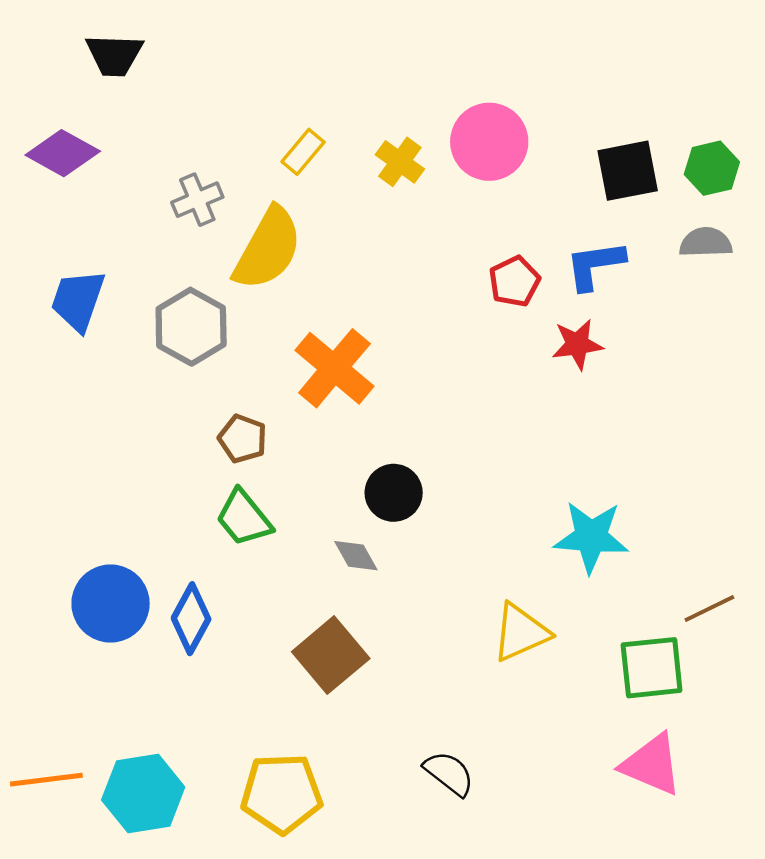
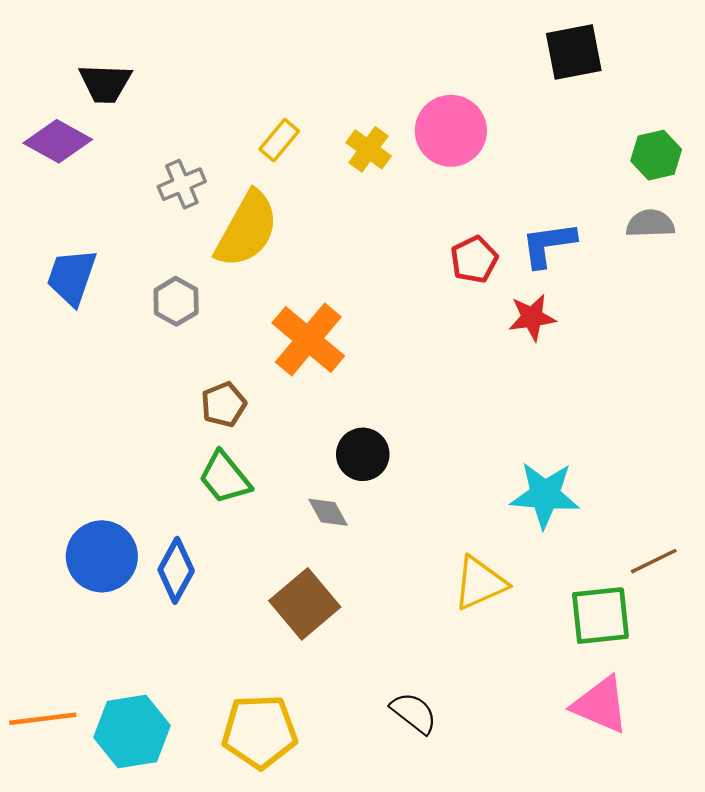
black trapezoid: (114, 55) -> (105, 83), moved
black square: (628, 171) -> (574, 52), moved
gray hexagon: (191, 327) -> (176, 301), size x0.7
brown pentagon: (243, 439) -> (224, 404), turned 30

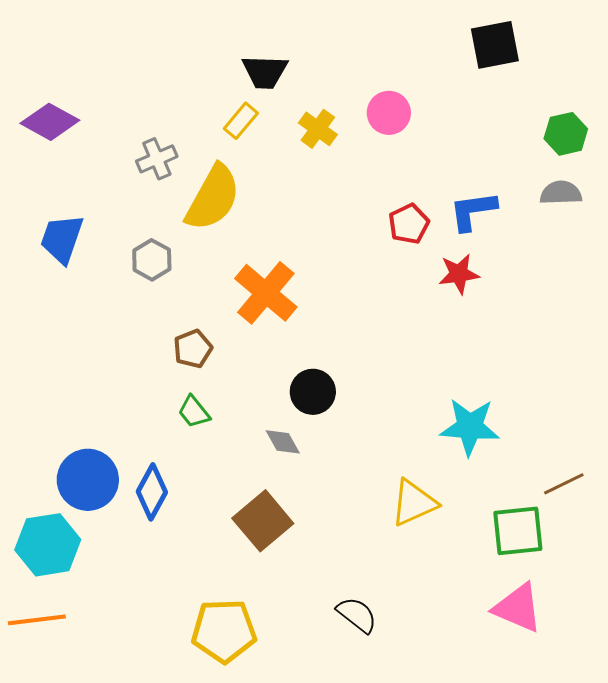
black trapezoid: (105, 83) -> (265, 72), moved
pink circle: (451, 131) -> (389, 113), size x0.7
green trapezoid: (225, 478) -> (194, 412), size x0.7
cyan hexagon: (132, 731) -> (48, 545), moved

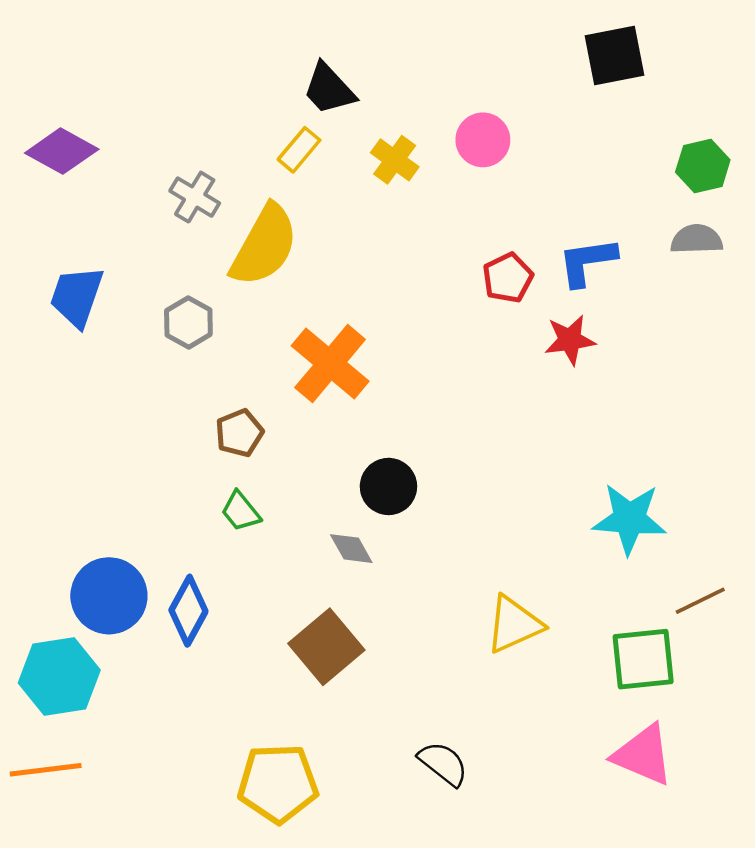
black trapezoid: (265, 72) -> (329, 89), turned 45
gray cross: (157, 159) -> (195, 197), turned -36
cyan star: (470, 427) -> (629, 519), moved

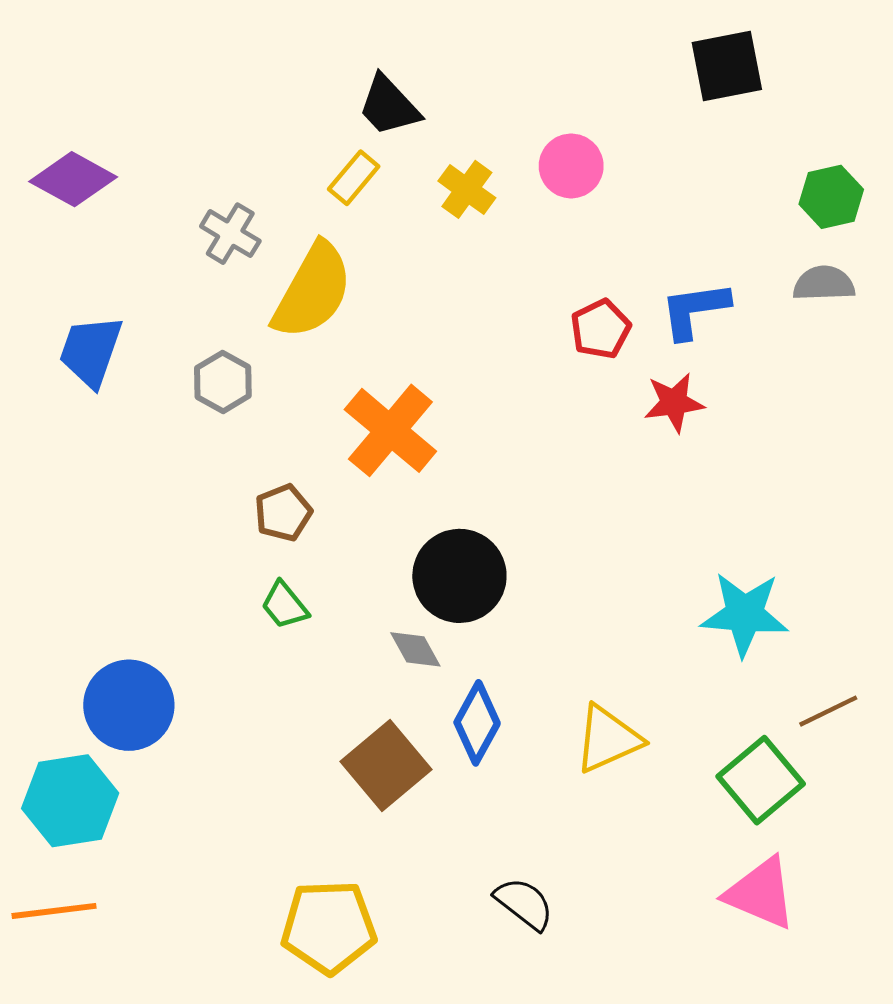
black circle: (388, 486) -> (459, 576), size x1.4
blue diamond: (188, 611) -> (477, 723), moved
green square: (643, 659) -> (761, 780), turned -34

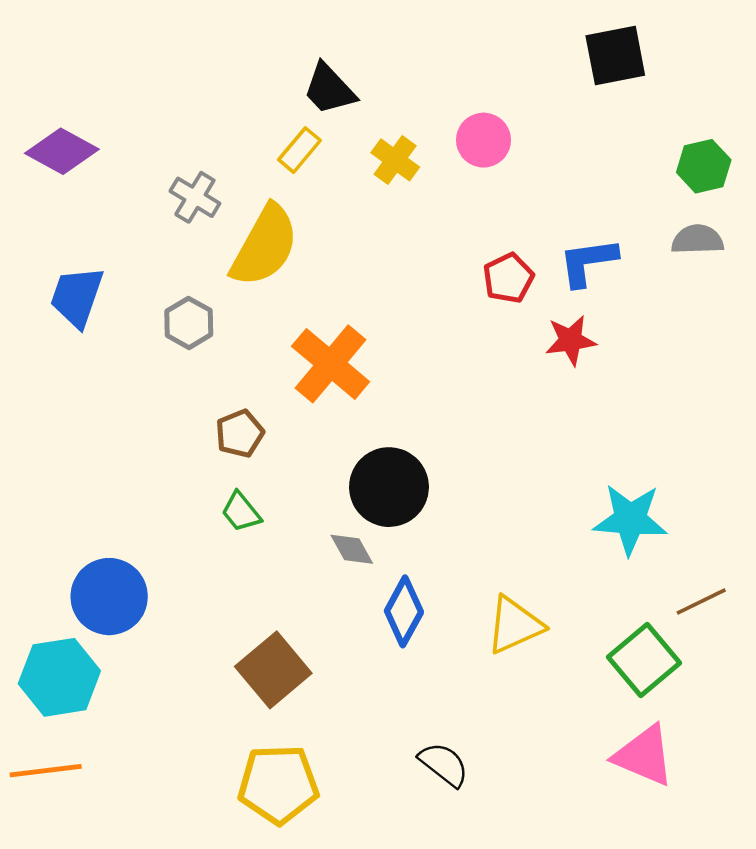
brown square: (386, 765) -> (273, 670), moved

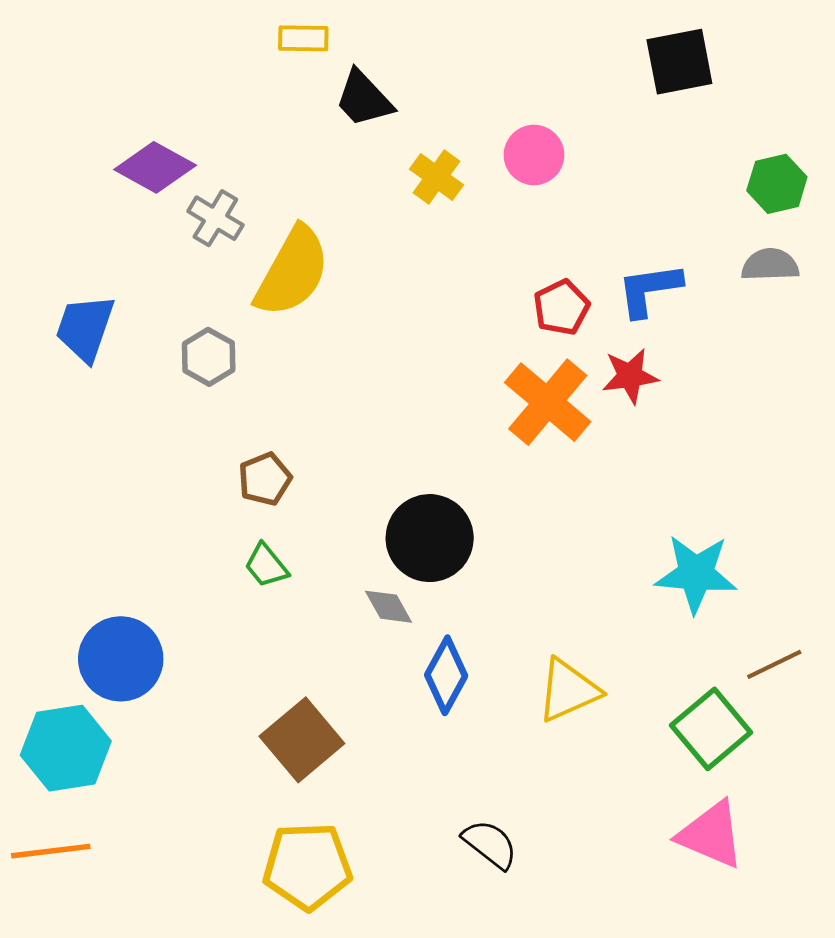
yellow rectangle: (299, 150) -> (303, 38), moved, turned 51
purple diamond: (62, 151) -> (155, 167), moved
orange cross: (331, 364) -> (548, 402), moved

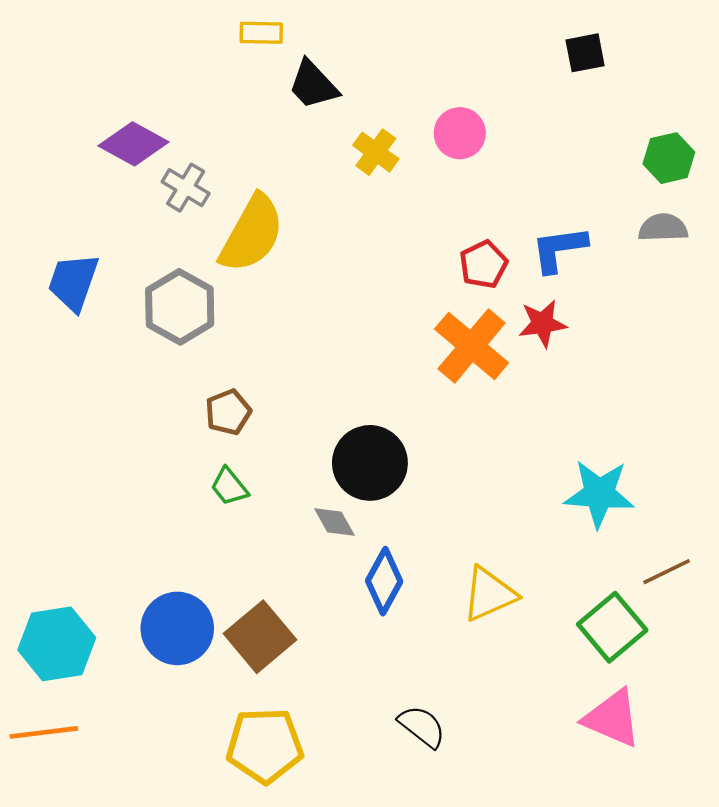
black square: (679, 62) -> (585, 53), size x0.7
gray hexagon: (209, 357) -> (180, 307), size x1.5
blue circle: (121, 659) -> (177, 628), moved

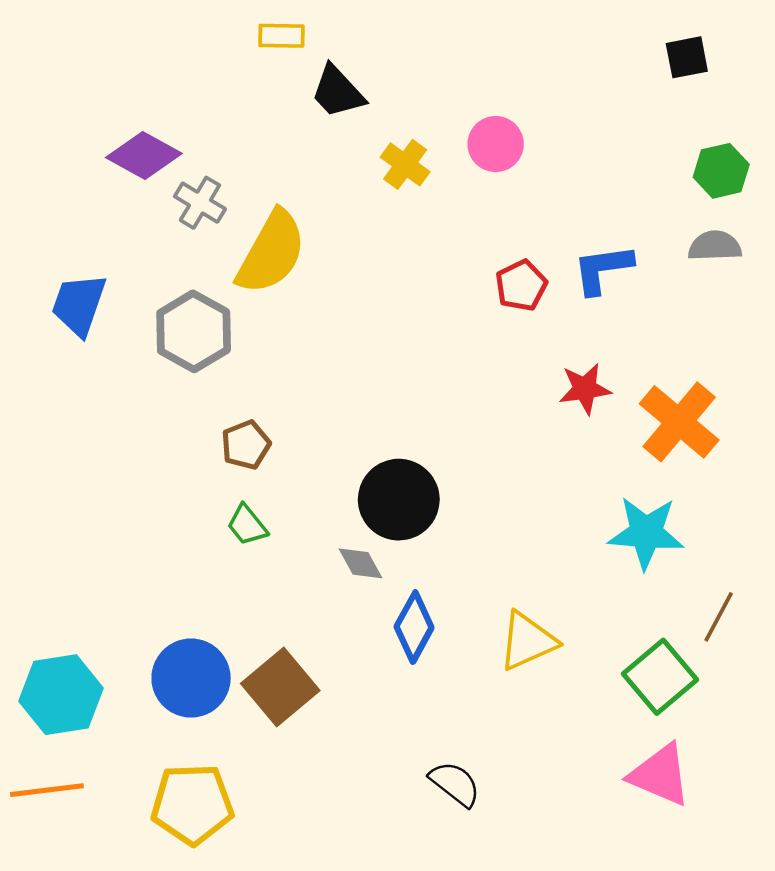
black square: (585, 53) -> (687, 57), moved
red star: (542, 323) -> (585, 389), moved
orange cross: (472, 346) -> (679, 422), moved
brown line: (667, 572) -> (719, 617), turned -36
yellow pentagon: (265, 745) -> (192, 804), moved

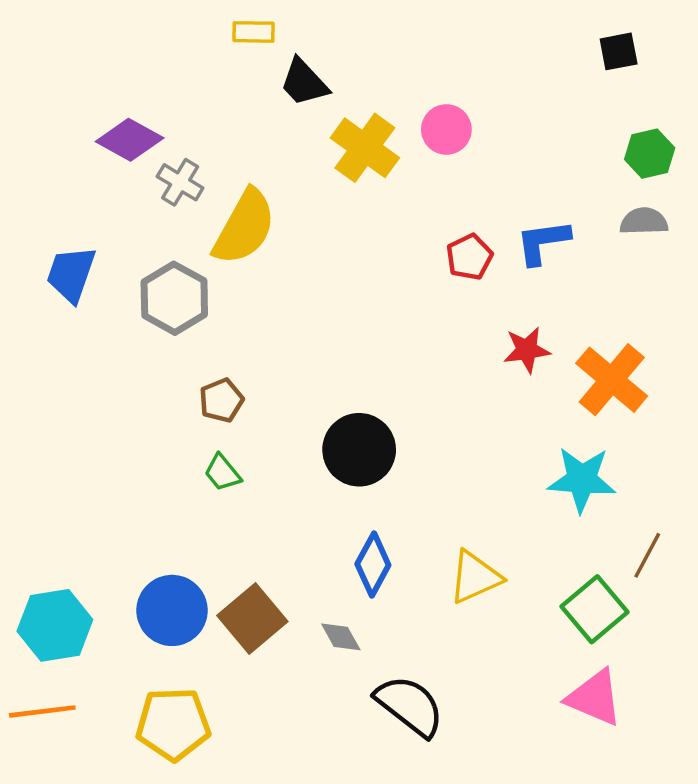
yellow cross: (405, 164) -> (365, 148), size x1.5
gray diamond: (361, 563) -> (341, 637), moved
black semicircle: (455, 784) -> (410, 706), size x1.5

